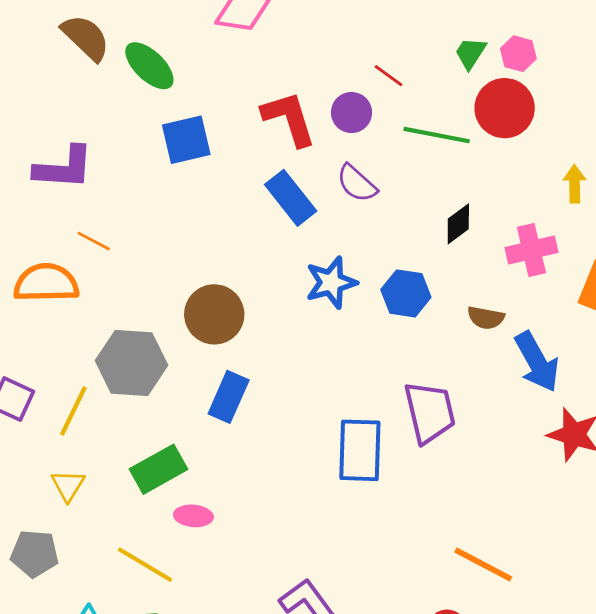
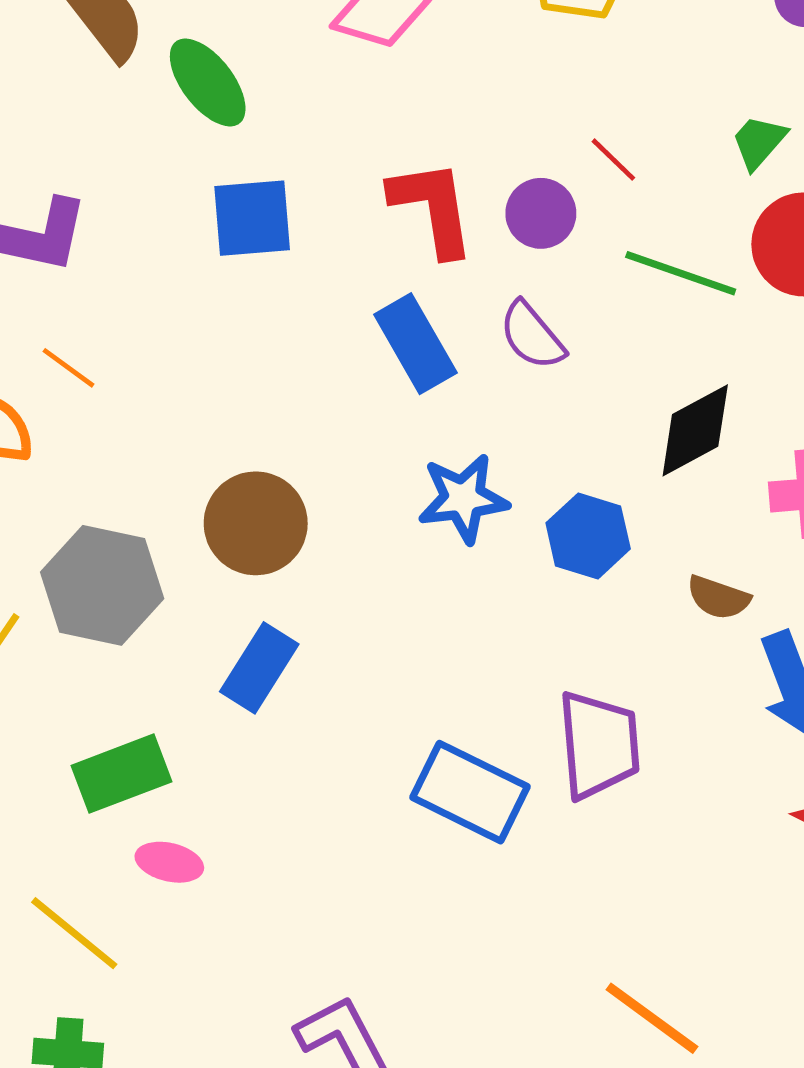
black diamond: (458, 224) -> (695, 430), size x1.4
blue rectangle: (360, 450) -> (470, 792), turned -74

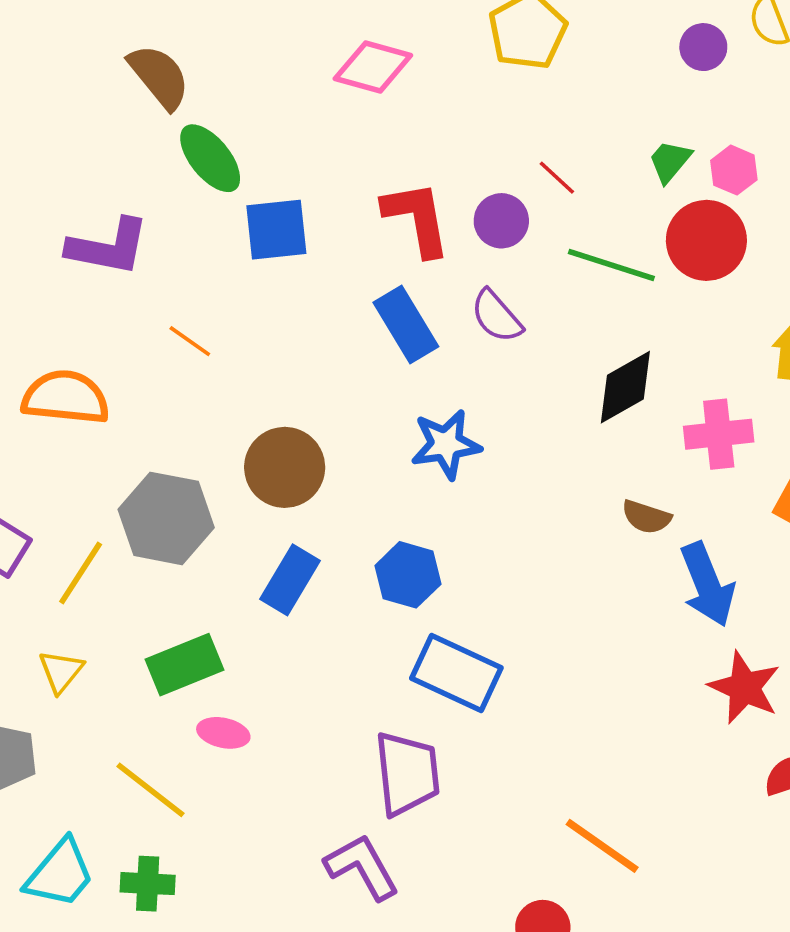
green ellipse: (208, 82) -> (210, 158), moved
orange line: (69, 368) -> (190, 341), moved
blue hexagon: (588, 536) -> (408, 575), moved
purple trapezoid: (599, 745) -> (407, 773), moved

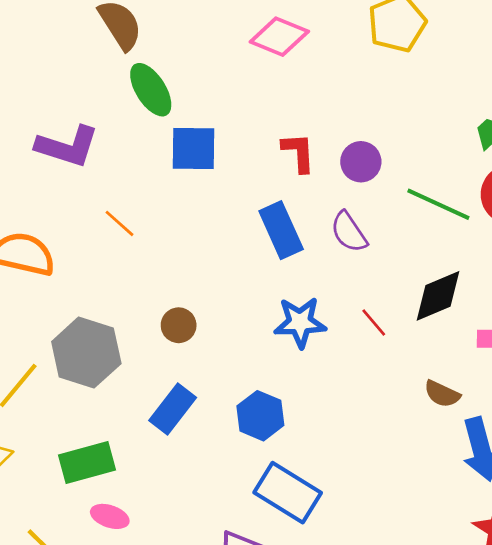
red line: (557, 178) -> (374, 322), moved
red L-shape: (417, 218) -> (298, 152), size x0.7
brown circle: (285, 467) -> (179, 325), size x0.6

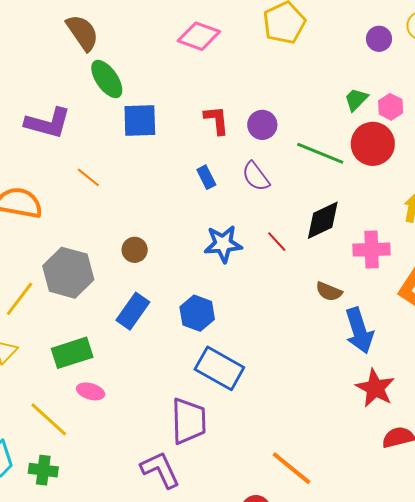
blue rectangle: (281, 230) -> (206, 177), size x0.6

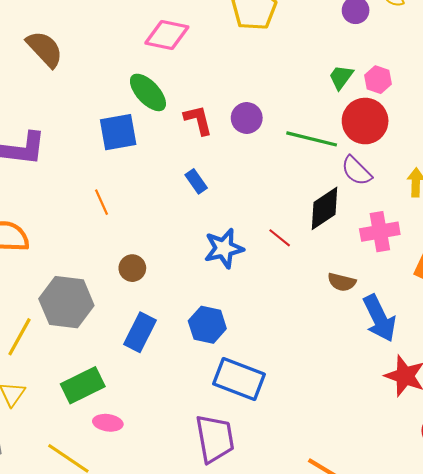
green ellipse: (107, 79) -> (148, 92), moved
purple semicircle: (256, 176) -> (357, 171), moved
orange line: (88, 177) -> (101, 202), moved, turned 35

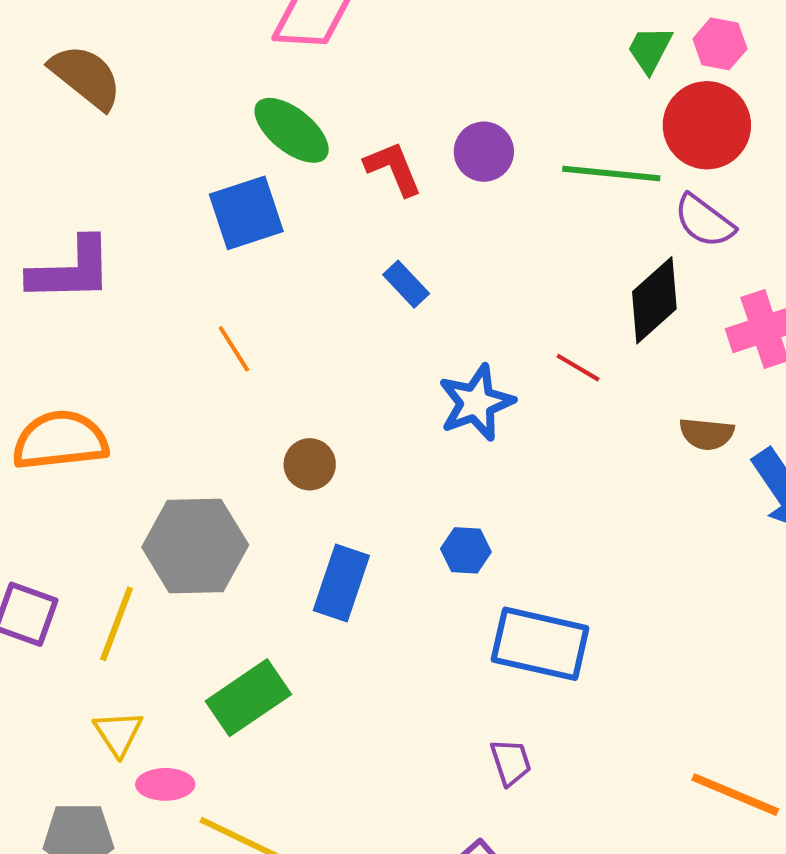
blue hexagon: (207, 325) -> (466, 550), size x0.7
pink ellipse: (108, 423) -> (165, 784), moved
purple trapezoid: (215, 439) -> (511, 762), size x0.5

